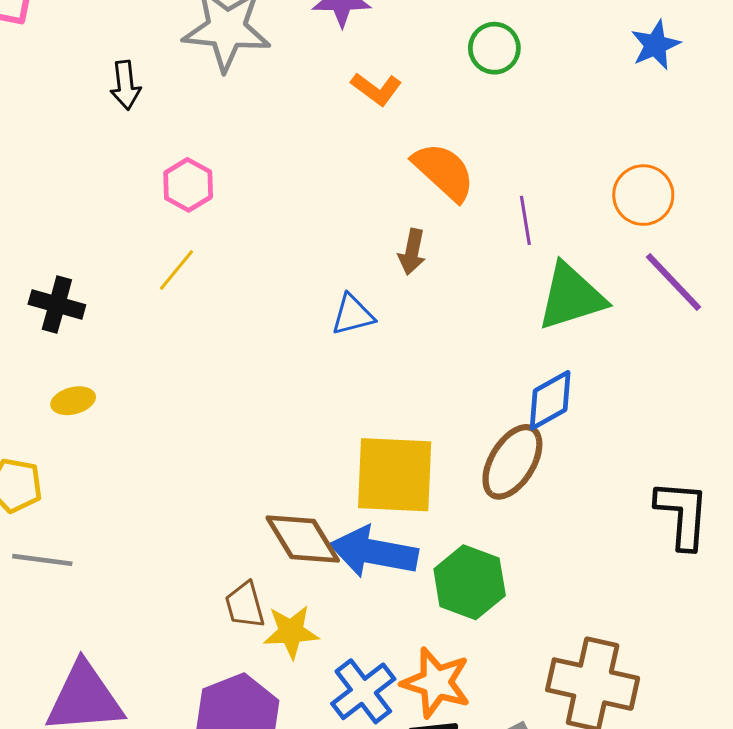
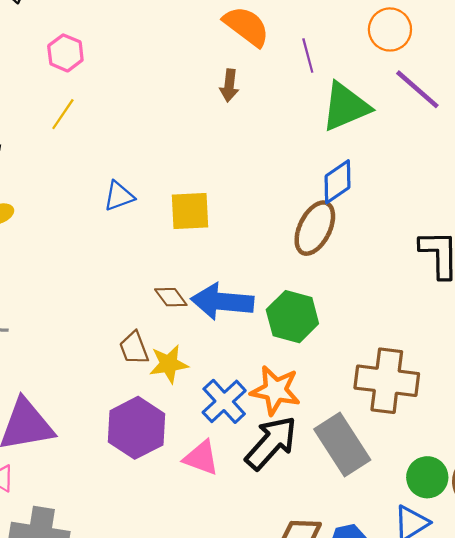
blue triangle: (353, 315) -> (119, 196), moved
yellow square: (395, 475) -> (190, 211), moved, size x0.7
brown diamond: (303, 539) -> (171, 297), size x0.6

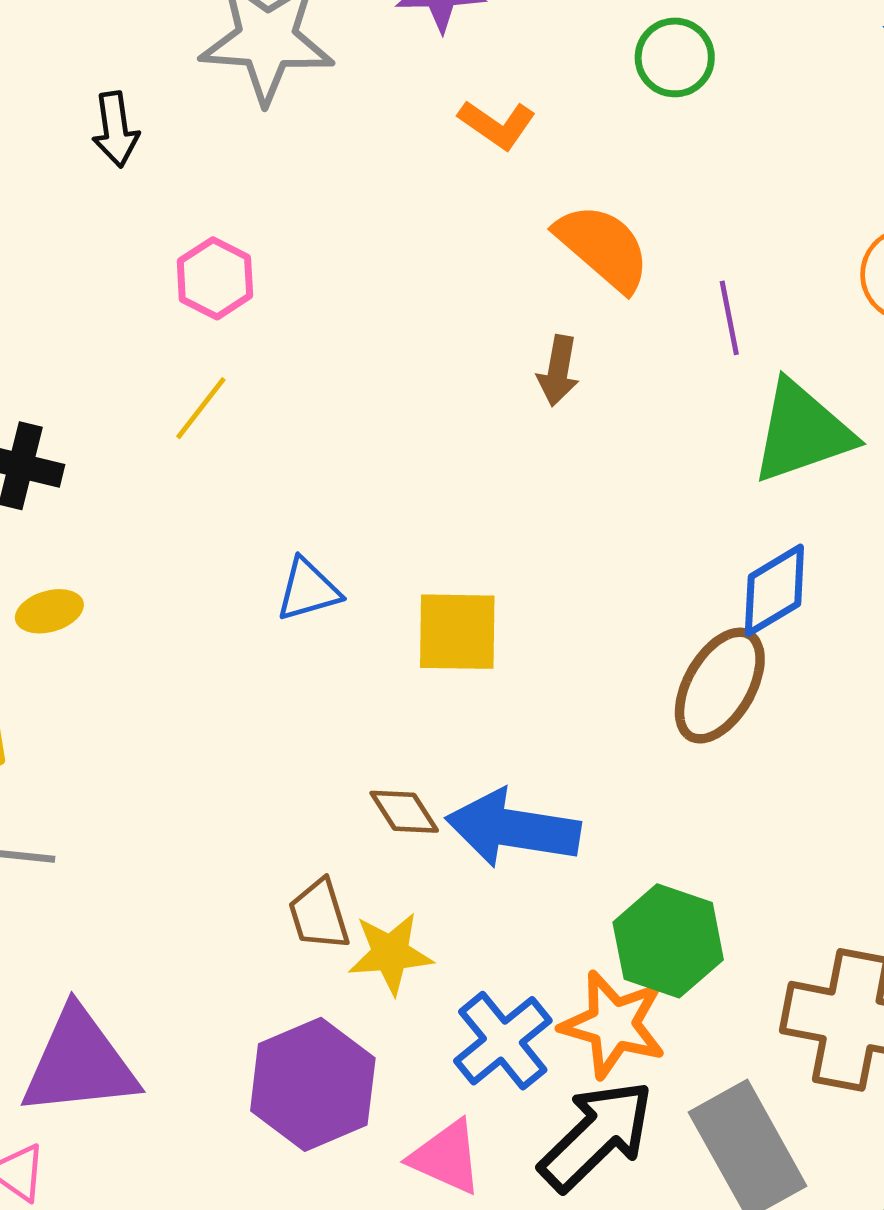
green hexagon: (292, 317) -> (668, 941), moved

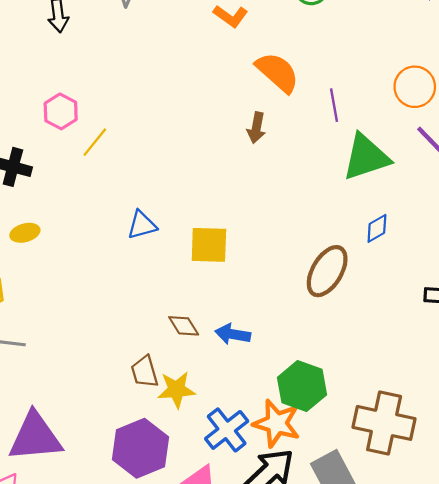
pink hexagon: (215, 278) -> (61, 111), moved
blue diamond: (774, 590) -> (377, 228), moved, size x0.7
blue arrow: (513, 828) -> (233, 334), size x0.6

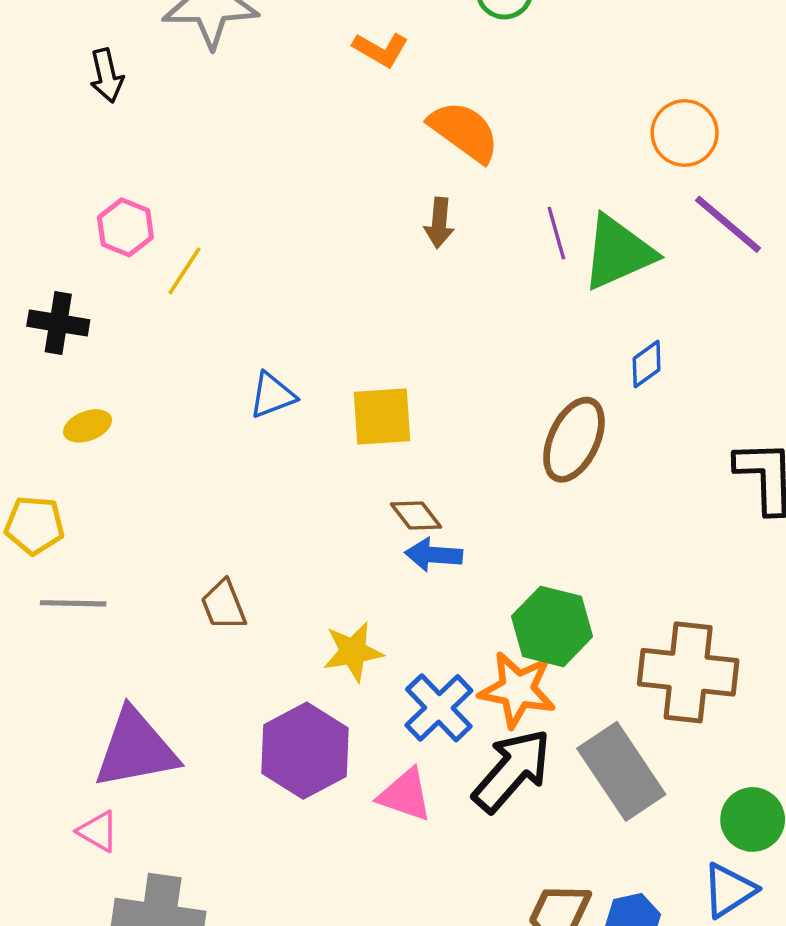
purple line: (334, 105) -> (556, 233), moved
brown diamond: (184, 326) -> (416, 516), moved
brown trapezoid: (145, 372) -> (224, 605), moved

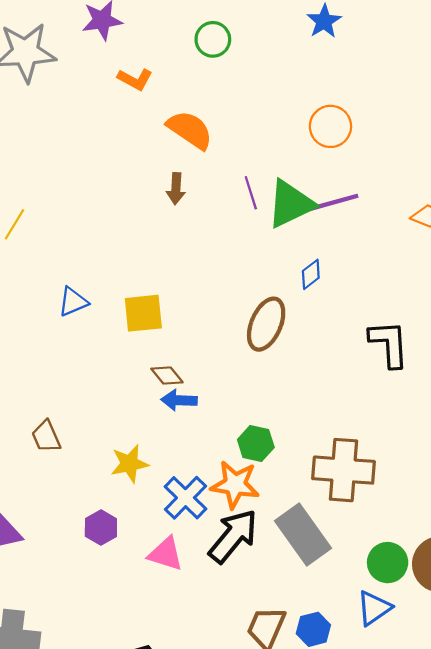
purple line: (728, 224) -> (333, 203), moved, turned -54
green hexagon: (552, 626) -> (256, 444), size x0.7
purple hexagon: (305, 751) -> (101, 528), size x0.6

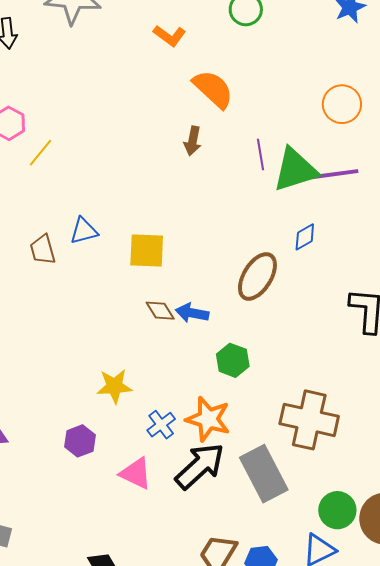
blue arrow: (179, 400) -> (192, 313), moved
brown trapezoid: (46, 437) -> (43, 250), moved
green hexagon: (256, 444) -> (233, 360), moved
blue cross: (185, 498) -> (161, 425), size x0.7

